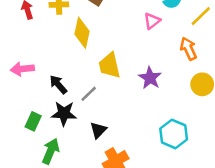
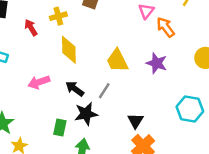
yellow diamond: (82, 33) -> (69, 50), moved
orange arrow: (188, 49) -> (166, 27), moved
black triangle: (98, 130) -> (135, 121), moved

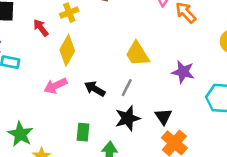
yellow diamond: (69, 50) -> (67, 50), moved, turned 36
purple star: (157, 63) -> (183, 72), moved
black star: (86, 114) -> (128, 118), moved

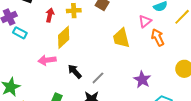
red arrow: (41, 28) -> (50, 15), turned 32
yellow trapezoid: (137, 54) -> (121, 38), moved

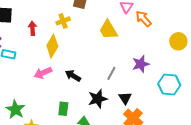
yellow cross: (74, 11) -> (63, 21), moved
gray line: (98, 78) -> (111, 73), moved
purple star: (142, 80) -> (141, 64), turned -30

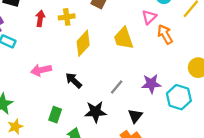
yellow cross: (63, 21) -> (67, 17), moved
yellow diamond: (52, 46) -> (83, 43), moved
cyan hexagon: (169, 85) -> (179, 97), moved
black triangle: (125, 98) -> (135, 116), moved

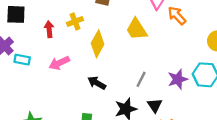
pink arrow: (41, 70) -> (59, 63), moved
purple star: (151, 84) -> (178, 79), moved
black triangle: (135, 116) -> (155, 105), moved

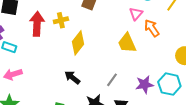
red arrow: (49, 29) -> (37, 24), size x1.6
yellow trapezoid: (137, 29) -> (127, 43), moved
pink arrow: (59, 63) -> (13, 74), moved

